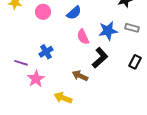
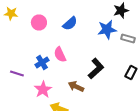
blue star: (108, 31) -> (107, 30), moved
pink semicircle: (83, 37) -> (60, 54), moved
pink star: (36, 79) -> (43, 90), moved

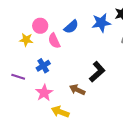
yellow star: (11, 14) -> (26, 40), moved
blue star: (107, 30) -> (101, 23), moved
pink semicircle: (60, 54) -> (54, 41), moved

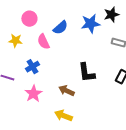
pink circle: (40, 26) -> (29, 19), moved
black L-shape: (97, 72) -> (86, 73), turned 125
yellow arrow: (60, 112) -> (63, 116), moved

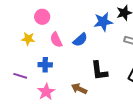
blue semicircle: (60, 28) -> (80, 40), moved
blue cross: (32, 67) -> (45, 65), turned 32

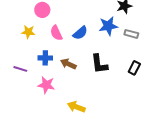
blue star: (103, 22) -> (108, 26), moved
brown arrow: (79, 89) -> (68, 64), moved
pink star: (46, 92) -> (46, 85), turned -30

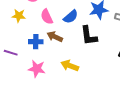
brown arrow: (68, 64) -> (55, 37), moved
black L-shape: (99, 64) -> (89, 36), moved
yellow arrow: (76, 107) -> (70, 66), moved

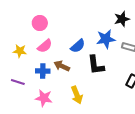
yellow star: (19, 16) -> (20, 51), moved
pink semicircle: (47, 17) -> (45, 46), moved, turned -105
yellow arrow: (70, 66) -> (77, 95), turned -132

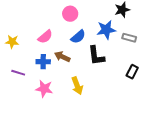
pink circle: (40, 23) -> (70, 14), moved
yellow star: (20, 51) -> (12, 42), moved

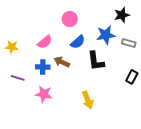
yellow arrow: (77, 86) -> (88, 100), moved

